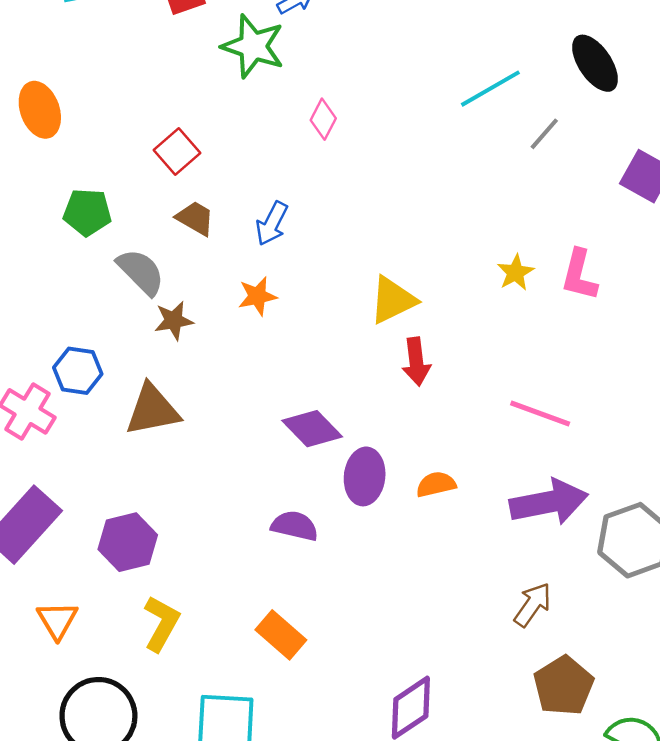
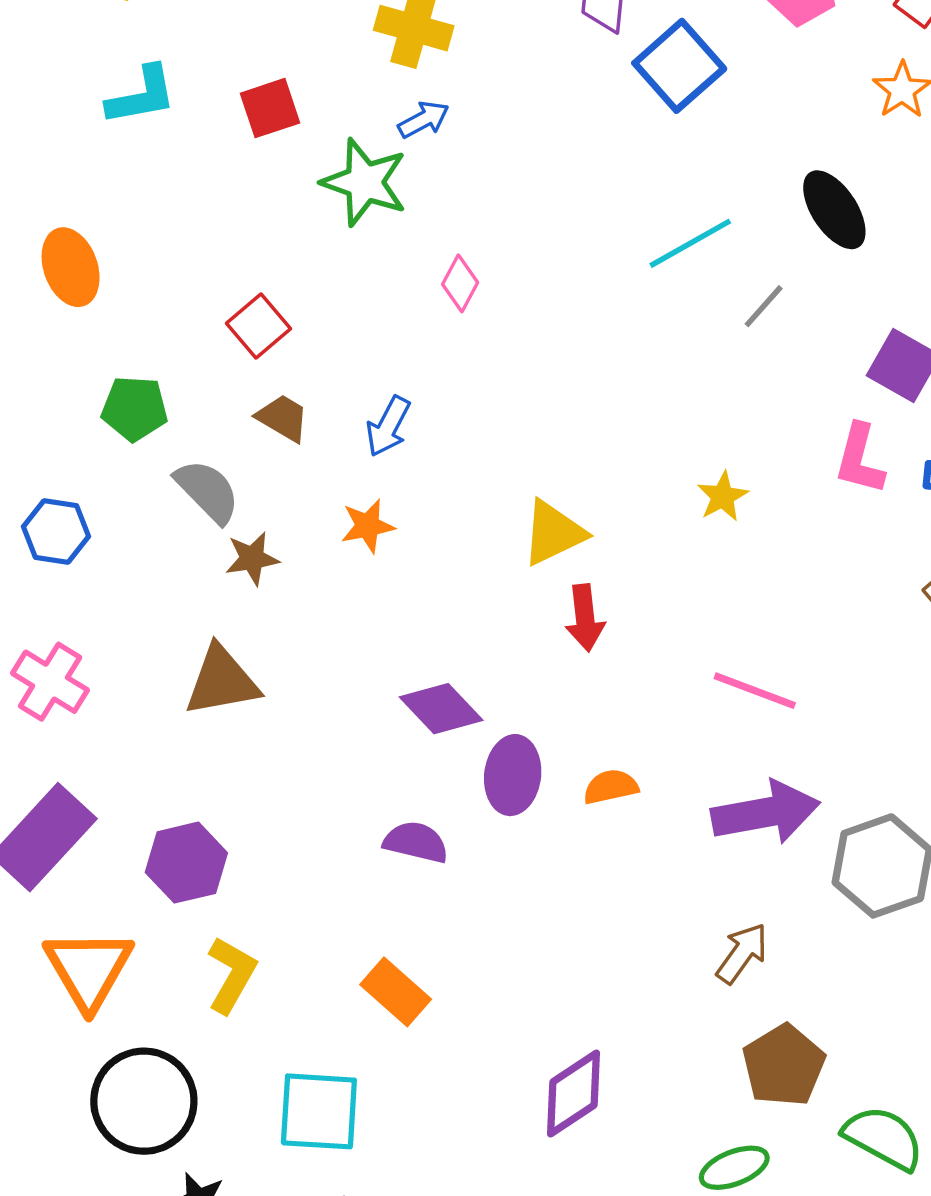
pink L-shape: (579, 275) -> (860, 459), moved
blue hexagon: (78, 371) -> (56, 532), moved
orange triangle: (57, 620) -> (89, 969), size x1.6

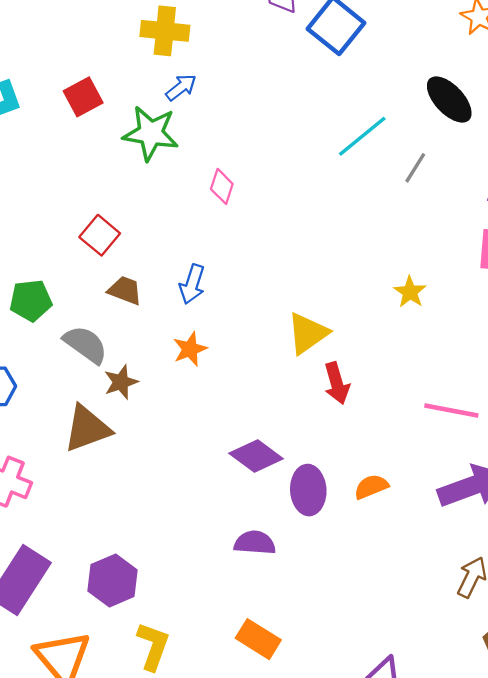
brown triangle: (222, 681) -> (87, 428), moved

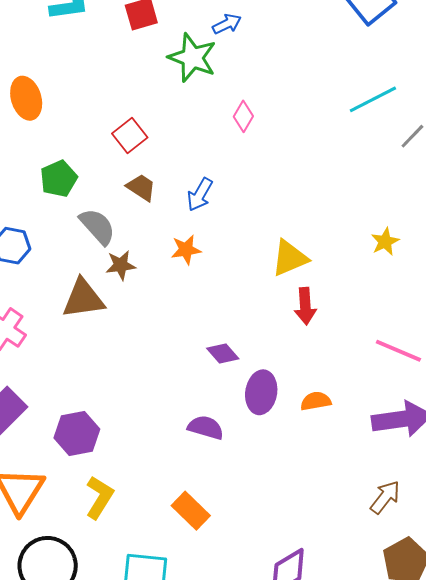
green pentagon: (31, 301) -> (59, 179), turned -30
purple diamond: (256, 456) -> (223, 354), size x0.7

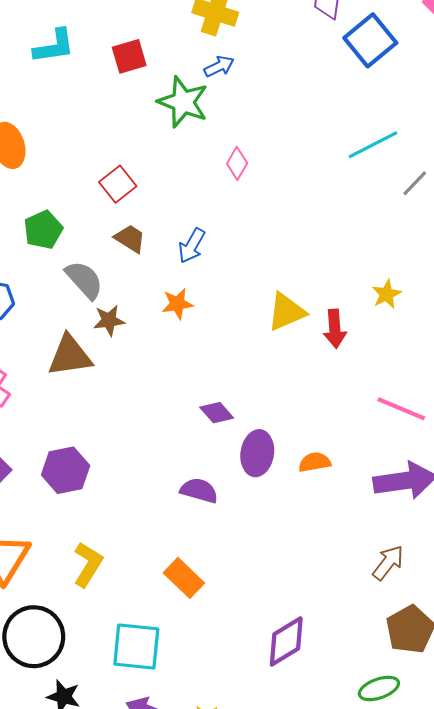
red arrow: (305, 306) -> (335, 329), moved
purple hexagon: (77, 434) -> (66, 470), moved

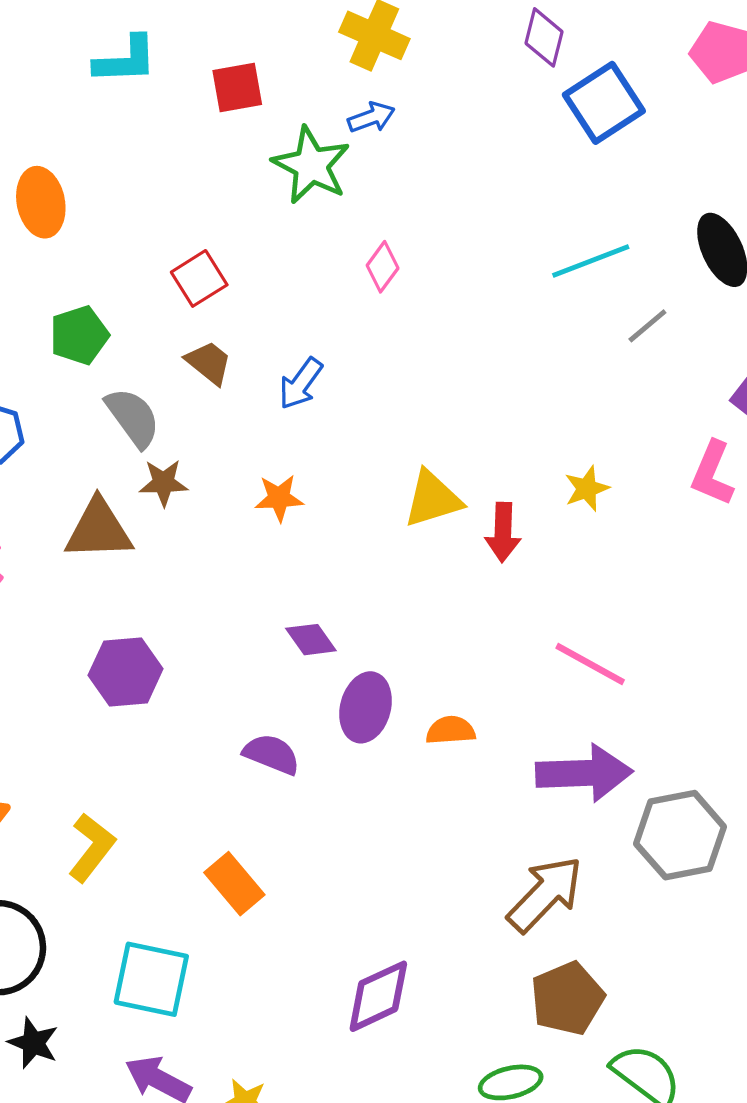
orange star: (177, 304) -> (279, 498), moved
purple hexagon: (66, 470) -> (126, 672), moved
brown arrow: (388, 563) -> (545, 894), size x1.5

